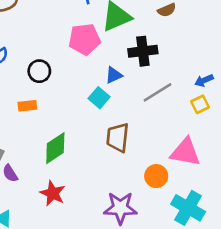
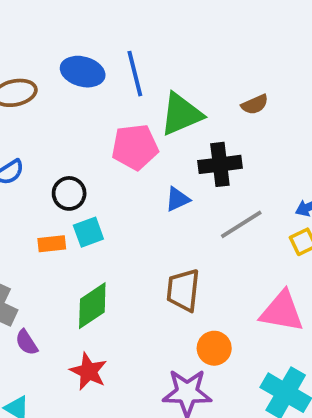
cyan square: (99, 98) -> (88, 232), moved, turned 30
orange circle: (156, 176) -> (214, 348), moved

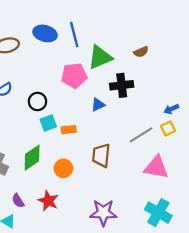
gray line: (241, 224) -> (141, 135), moved
orange rectangle: (52, 244) -> (69, 130), moved
green diamond: (92, 306) -> (32, 158), moved
purple semicircle: (27, 342) -> (18, 201), moved
orange circle: (214, 348) -> (63, 168), moved

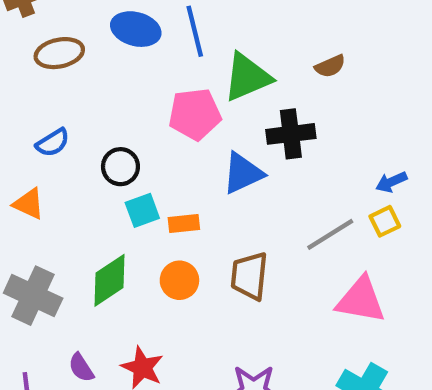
blue triangle: (98, 105) -> (243, 173), size x1.5
orange circle: (63, 168) -> (179, 280), moved

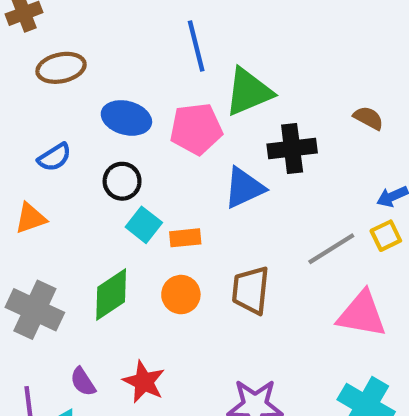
blue ellipse: (136, 29) -> (126, 118), moved
brown semicircle: (330, 66) -> (368, 118), moved, turned -128
orange triangle: (29, 204) -> (31, 218), turned -44
cyan square: (142, 210) -> (144, 225), turned -32

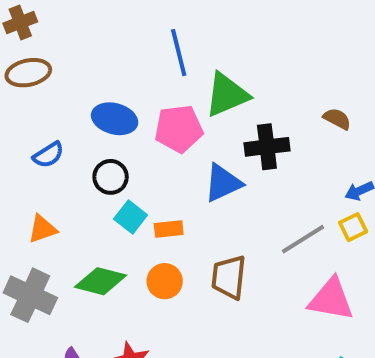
brown ellipse: (61, 68) -> (28, 73), moved
orange triangle: (31, 218) -> (42, 229), moved
green diamond: (111, 295) -> (100, 281), turned 48

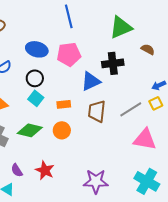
green triangle: (227, 95) -> (121, 27), moved
cyan square: (131, 217) -> (36, 98), moved
brown trapezoid: (229, 277) -> (97, 111), moved

